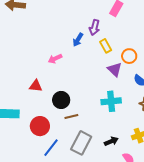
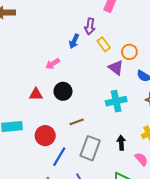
black circle: (61, 100) -> (63, 91), moved
black arrow: (111, 141) -> (121, 143), turned -64

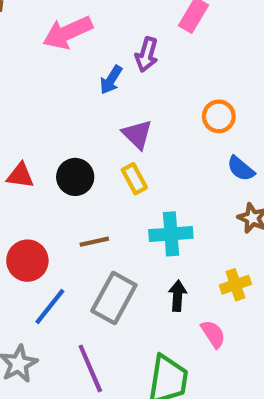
yellow rectangle: (104, 44) -> (134, 179), moved
pink arrow: (53, 64) -> (68, 33), moved, size x1.6
purple triangle: (116, 68) -> (137, 134), moved
cyan cross: (116, 101) -> (171, 234), moved

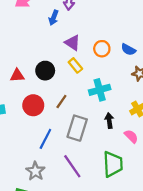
orange circle: (219, 116) -> (102, 49), moved
brown line: (94, 242) -> (61, 102), turned -32
red circle: (27, 261) -> (33, 105), moved

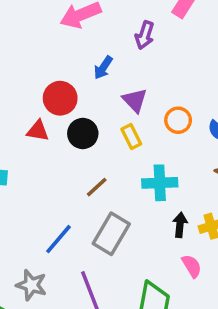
blue arrow: (54, 18) -> (103, 68), moved
red circle: (33, 105) -> (60, 98), moved
black arrow: (109, 121) -> (180, 225), moved
gray star: (35, 171) -> (31, 285), turned -30

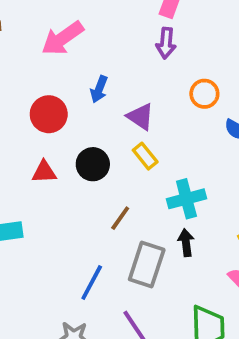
purple arrow: (145, 35) -> (166, 43), moved
red circle: (60, 98) -> (49, 114), moved
orange circle: (178, 120) -> (204, 94), moved
black arrow: (180, 225) -> (186, 243), moved

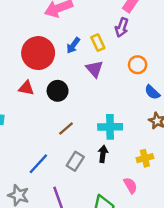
red circle: (49, 114) -> (38, 53), size x1.4
yellow rectangle: (145, 156) -> (98, 43), moved
gray rectangle: (147, 264) -> (75, 161), size x0.7

